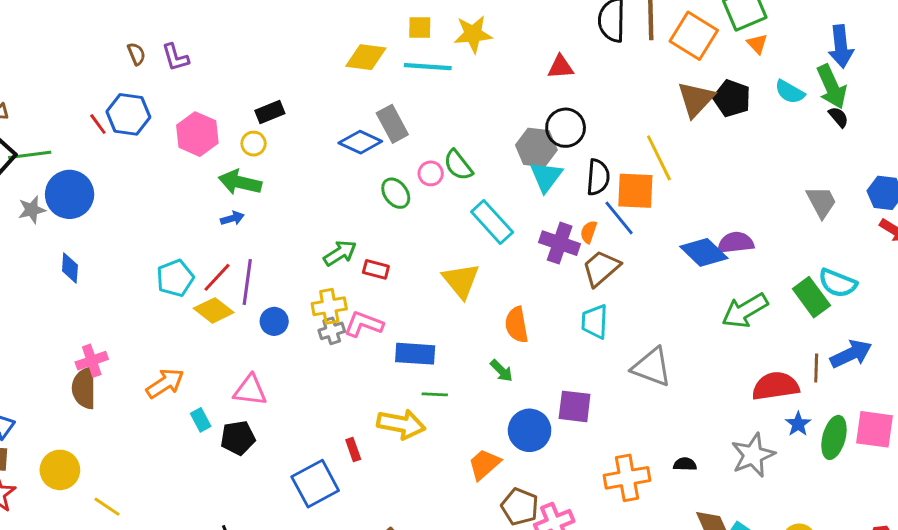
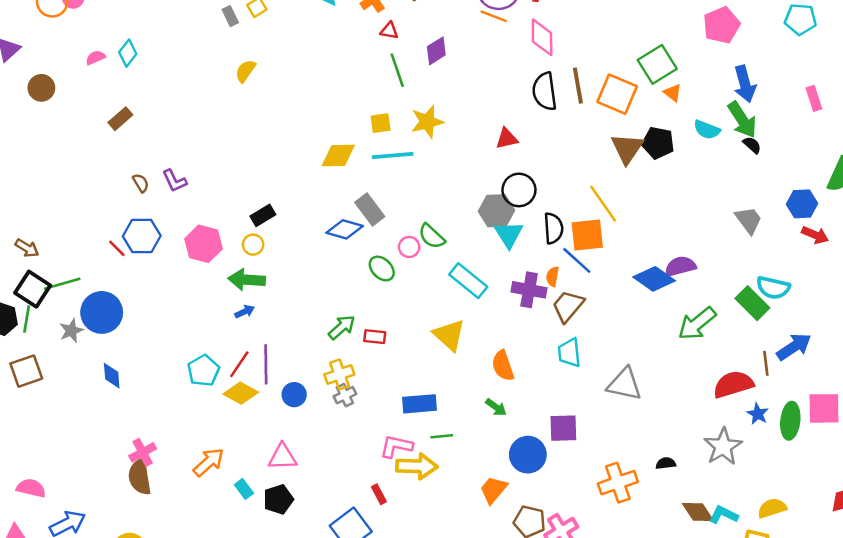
pink L-shape: (364, 324) -> (396, 446), moved

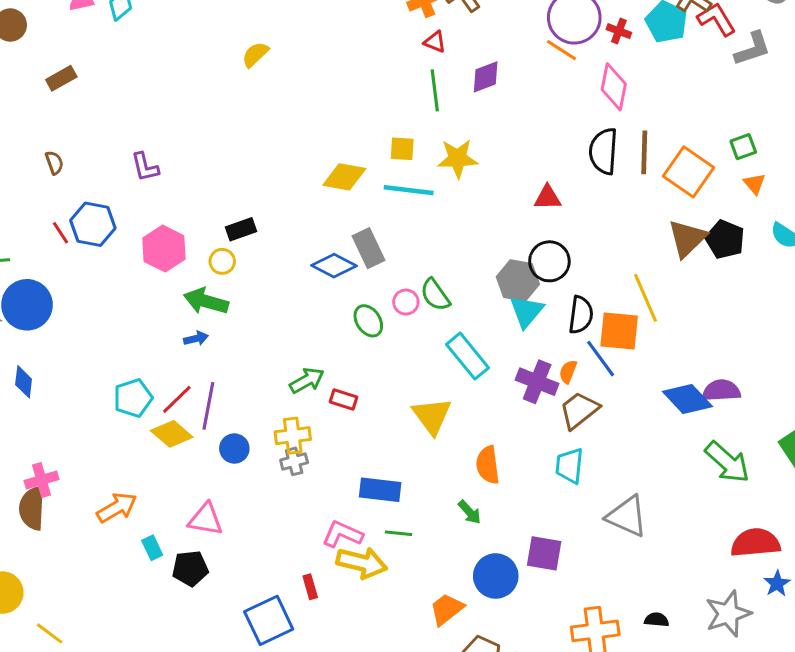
green square: (657, 64) -> (743, 147), size x0.6
brown rectangle: (120, 119) -> (61, 78), moved
brown semicircle: (141, 183) -> (54, 163), moved
green arrow: (697, 324) -> (727, 462), turned -111

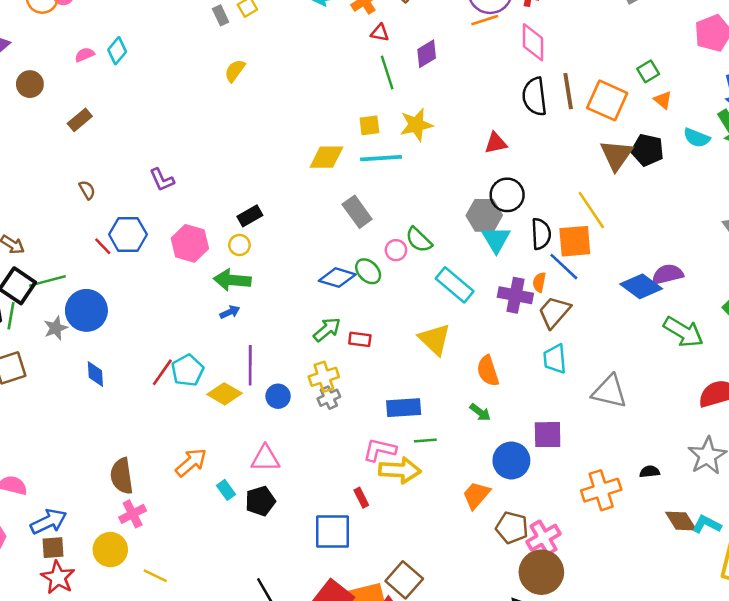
orange line: (562, 50) -> (485, 20), turned -40
blue diamond: (334, 266) -> (337, 278), moved
red line: (177, 399) -> (162, 372), moved
pink cross: (41, 480) -> (133, 514), moved
blue square: (269, 620) -> (332, 532), turned 36

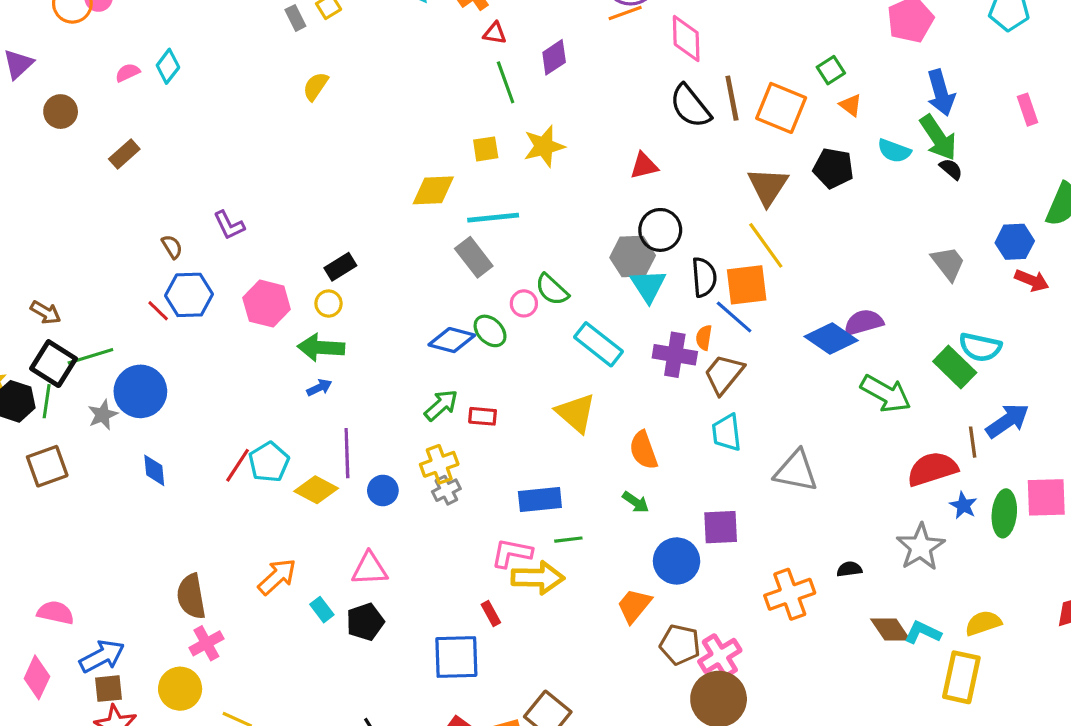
black semicircle: (535, 97) -> (690, 106), turned -30
brown triangle: (616, 155) -> (768, 186), moved
cyan line: (381, 158) -> (493, 218), moved
brown semicircle: (87, 190) -> (172, 247), moved

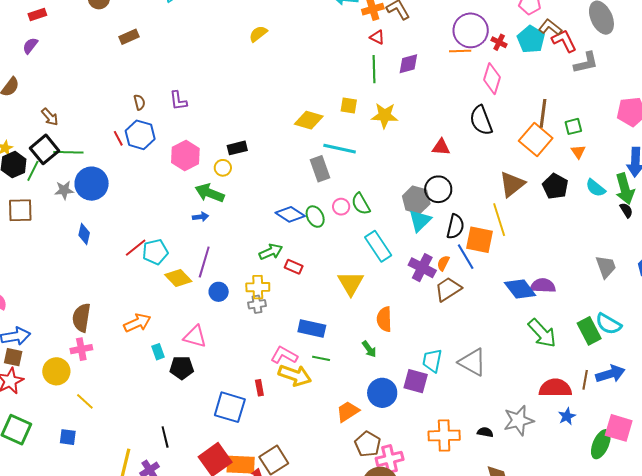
brown line: (732, 98) -> (543, 113), moved
cyan trapezoid: (727, 433) -> (432, 361), moved
green ellipse: (1004, 513) -> (601, 444), moved
gray star: (921, 547) -> (519, 420), moved

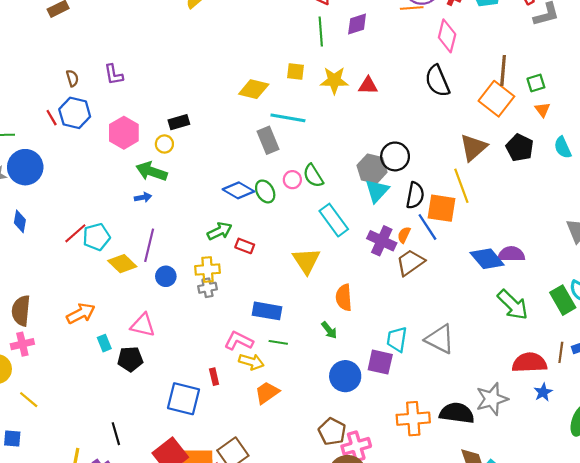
red triangle: (441, 147) -> (368, 86), moved
cyan semicircle: (596, 188) -> (563, 147), turned 30
yellow arrow: (295, 375) -> (251, 362), size x0.7
orange trapezoid: (348, 411) -> (267, 393), moved
black semicircle: (485, 432) -> (457, 413), size x2.0

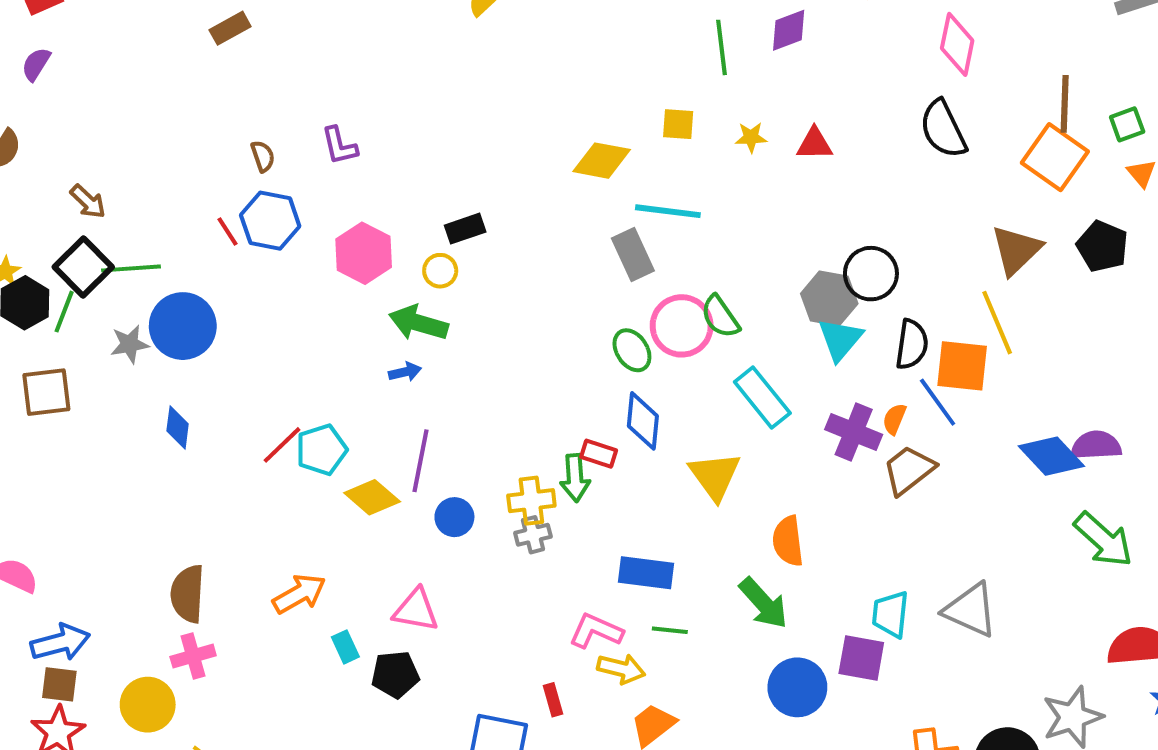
yellow star: (334, 80) -> (751, 137), size x0.6
pink circle: (292, 180) -> (682, 326), size x1.8
blue diamond: (238, 190) -> (643, 421), moved, turned 68
green arrow: (220, 231) -> (575, 478), moved, turned 115
green arrow: (329, 330) -> (764, 603), size x1.6

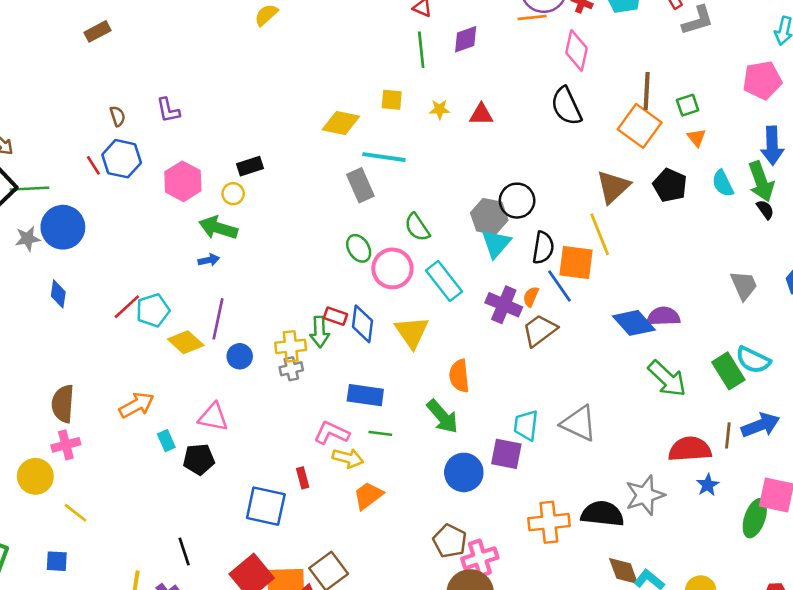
pink circle: (682, 326) -> (392, 268), moved
blue diamond: (643, 421) -> (362, 324), moved

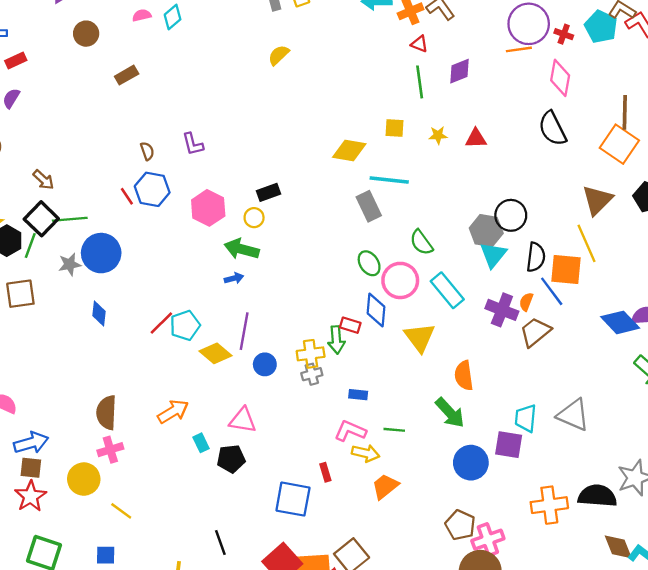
blue diamond: (362, 324) -> (376, 310), moved
blue rectangle: (365, 395) -> (358, 395), moved, size x0.6

